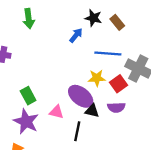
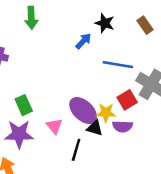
brown rectangle: (117, 22) -> (145, 25), moved
yellow star: (97, 78) -> (106, 113), moved
pink triangle: (56, 112) -> (54, 126), turned 32
purple star: (26, 122) -> (19, 134), turned -30

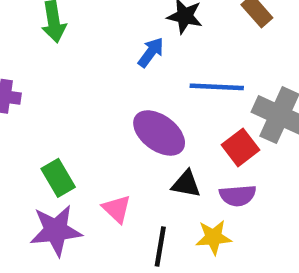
purple ellipse: (83, 111) -> (159, 133), moved
yellow star: (106, 113) -> (214, 237), moved
black triangle: (95, 128) -> (186, 184), moved

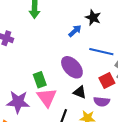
green rectangle: (58, 178) -> (40, 80), moved
pink triangle: (117, 209) -> (47, 97), size x1.5

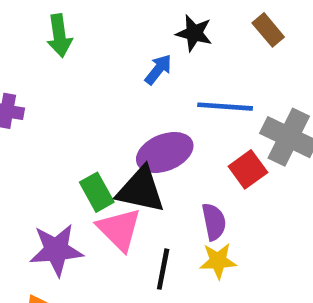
purple ellipse: (72, 67) -> (165, 152), turned -60
black triangle: (80, 92) -> (141, 190), moved, size x1.6
purple semicircle: (102, 102) -> (214, 222), moved, turned -98

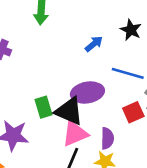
black star: (194, 33) -> (131, 30), moved
pink triangle: (119, 229) -> (75, 134), moved, turned 40

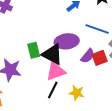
purple semicircle: (107, 138) -> (88, 56), moved, turned 35

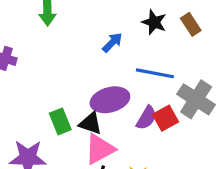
black triangle: (52, 54) -> (90, 123), size x0.7

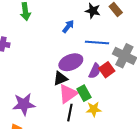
green rectangle: (60, 121) -> (84, 93), moved
black triangle: (90, 123) -> (60, 78), turned -35

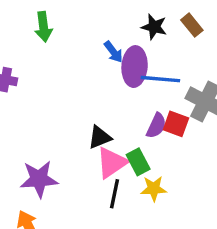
blue arrow: (68, 26) -> (113, 52), turned 104
purple ellipse: (71, 62) -> (135, 67), moved, turned -65
red square: (107, 70) -> (176, 124), turned -35

